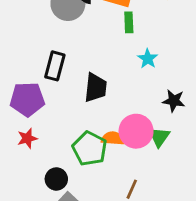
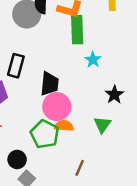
green rectangle: (129, 22) -> (77, 30), size x1.6
black star: (174, 101) -> (114, 95), turned 30
pink circle: (136, 131) -> (57, 107), moved

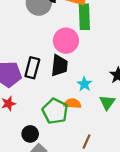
cyan star: (93, 60) -> (84, 84), moved
black rectangle: (16, 66) -> (32, 68), moved
pink circle: (57, 107) -> (66, 41), moved

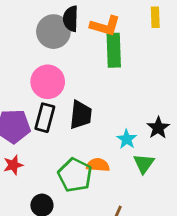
pink circle: (66, 41) -> (48, 82), moved
cyan star: (84, 84) -> (127, 139), moved

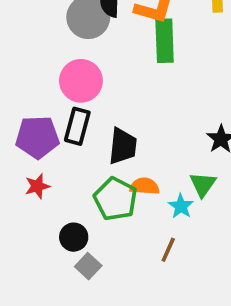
black trapezoid: (81, 115) -> (123, 146), moved
cyan star: (127, 139) -> (181, 206), moved

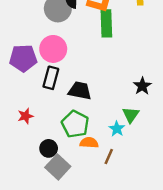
purple pentagon: (37, 137) -> (23, 58), moved
black trapezoid: (123, 146) -> (80, 91), turned -85
orange semicircle: (145, 186) -> (89, 143), moved
gray square: (88, 266) -> (58, 167), size x1.5

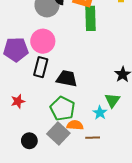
black circle: (49, 148) -> (29, 141), moved
brown line: (109, 157) -> (93, 138), turned 64
gray square: (58, 167) -> (58, 133), moved

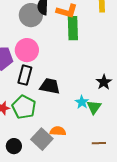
green pentagon: (63, 109) -> (24, 107), moved
cyan star: (100, 113) -> (82, 102), moved
brown line: (93, 138) -> (99, 143), moved

